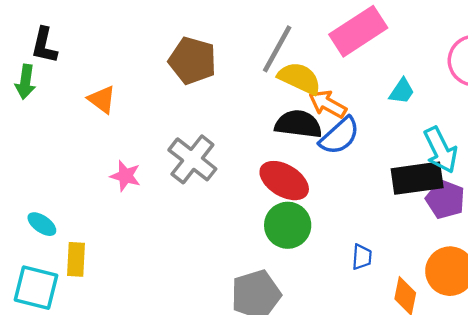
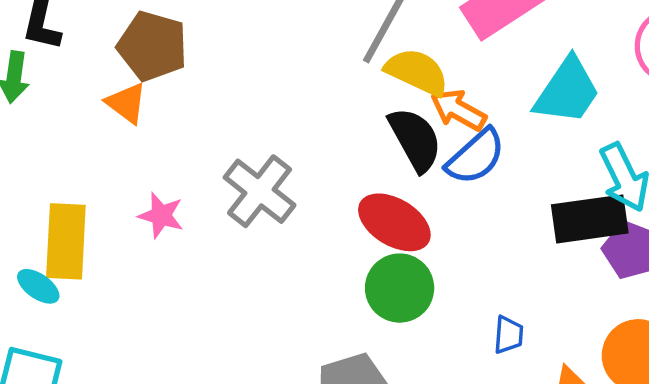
brown pentagon: (192, 61) -> (152, 46), moved
cyan trapezoid: (402, 91) -> (567, 91), size x1.8
black semicircle: (298, 124) -> (415, 139), turned 54
yellow rectangle: (76, 259) -> (66, 241), moved, size x1.5

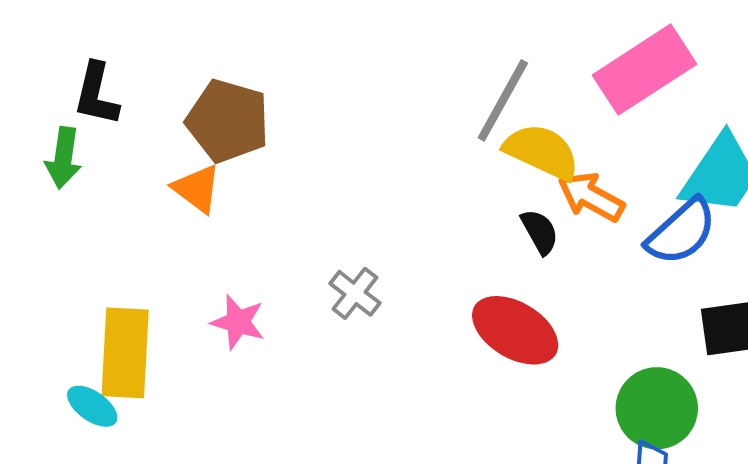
black semicircle: (415, 139) -> (540, 232), size x0.6
blue semicircle: (476, 157) -> (681, 232), moved
gray cross: (260, 191) -> (355, 293), size x0.6
green circle: (400, 288) -> (657, 408), moved

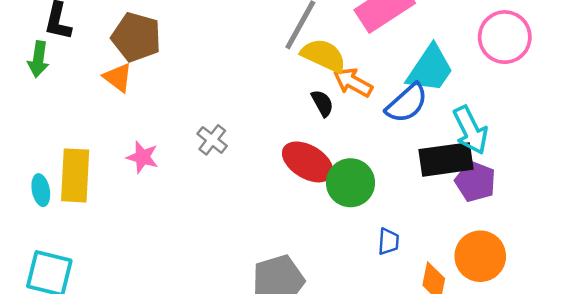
cyan ellipse: (92, 406) -> (41, 190), moved, turned 44
green circle: (657, 408) -> (350, 183), moved

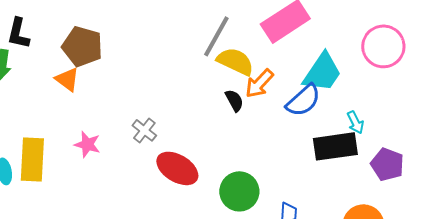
orange arrow: (353, 82) -> (259, 83), turned -76
cyan arrow: (470, 130) -> (355, 122), size x0.6
red ellipse: (308, 162) -> (177, 168), moved
purple pentagon: (475, 182) -> (387, 164), moved
green circle: (350, 183) -> (239, 191), moved

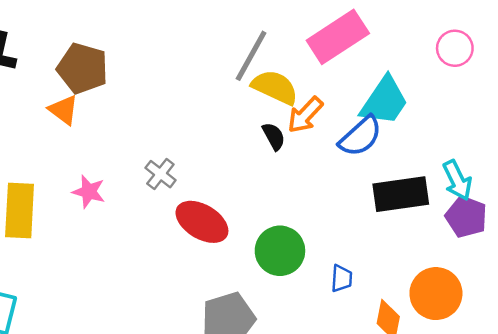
pink circle: (383, 46) -> (455, 48), moved, size x0.7
cyan arrow: (355, 122) -> (457, 180), moved, size x1.4

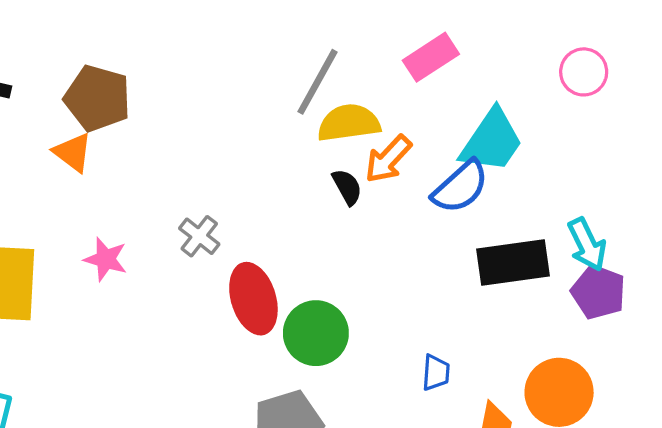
pink rectangle: (338, 37) -> (431, 57), size x0.7
yellow semicircle: (275, 87) -> (349, 123), turned -33
red ellipse: (202, 222) -> (253, 299), turned 42
green circle: (280, 251) -> (316, 333), moved

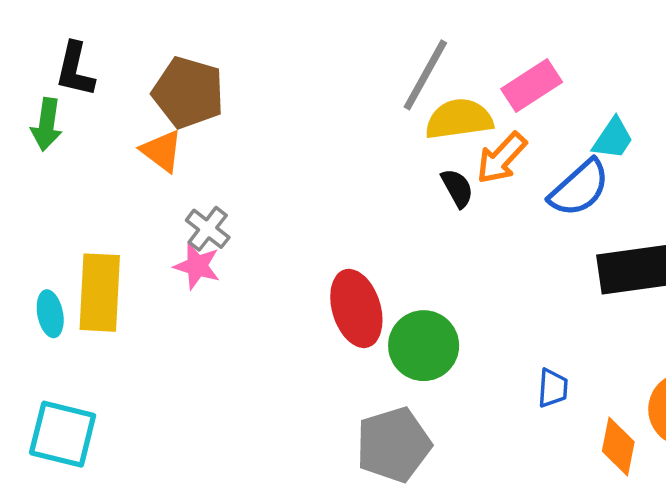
pink rectangle: (431, 57) -> (532, 85), moved
cyan trapezoid: (492, 141) -> (613, 139), size x0.6
gray cross: (199, 236) -> (208, 229), moved

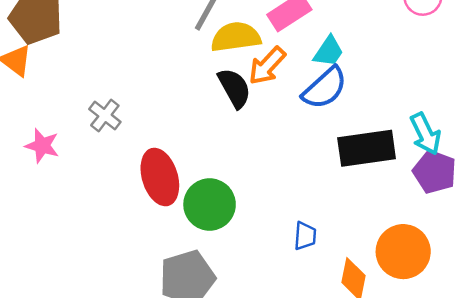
cyan trapezoid: (613, 139) -> (329, 51), moved
black semicircle: (457, 188) -> (234, 88), size x1.4
gray cross: (208, 229) -> (105, 116), moved

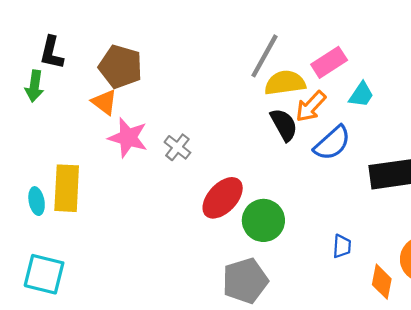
blue semicircle: (325, 88) -> (332, 143), moved
pink star: (42, 146) -> (128, 138), moved, size x1.4
red ellipse: (160, 177) -> (223, 198), turned 60

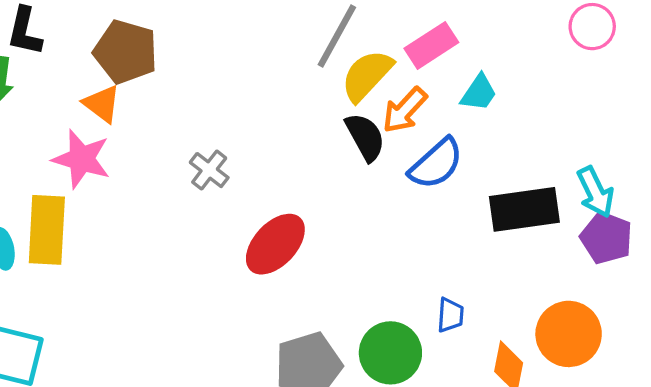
yellow semicircle: (285, 83) -> (367, 75), turned -39
pink star: (128, 138) -> (81, 159), moved
green circle: (263, 220) -> (390, 353), moved

